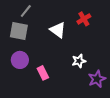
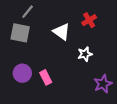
purple circle: (20, 60) -> (22, 73), moved
white star: (79, 61) -> (85, 54), moved

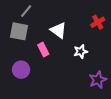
red cross: (89, 20) -> (98, 22), moved
pink rectangle: (46, 77) -> (43, 49), moved

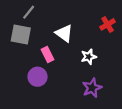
purple circle: (21, 70) -> (37, 77), moved
purple star: (98, 80) -> (92, 88), moved

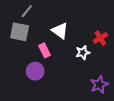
red cross: (108, 24) -> (100, 38), moved
purple star: (92, 88) -> (99, 85), moved

